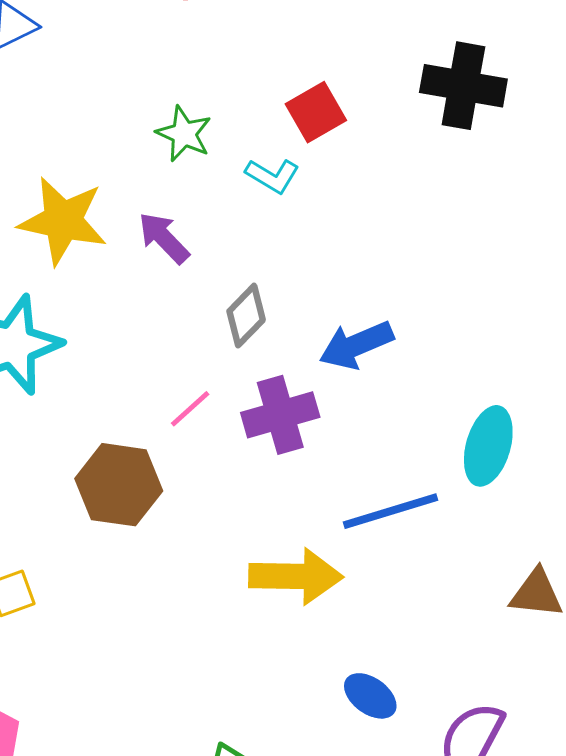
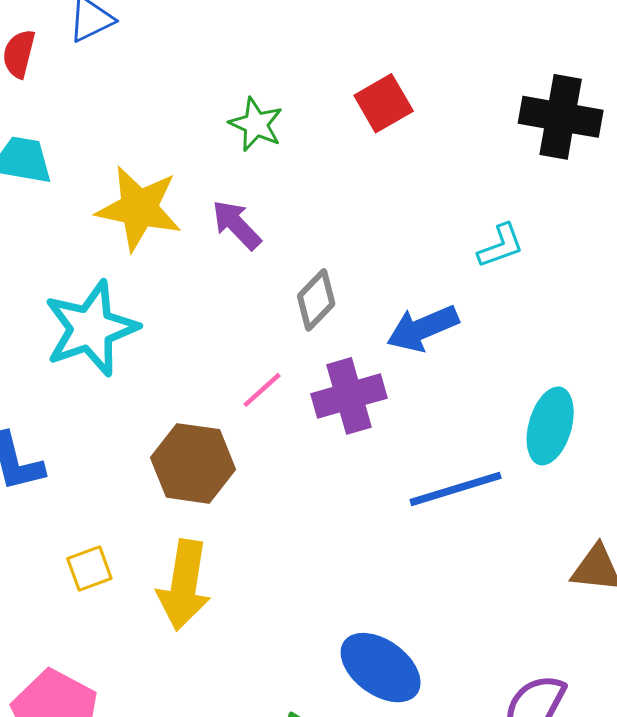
black cross: (463, 86) -> (561, 117), moved
cyan L-shape: (272, 176) -> (501, 246), moved, turned -51
yellow arrow: (296, 576) -> (184, 585), moved, turned 98
blue ellipse: (370, 696) -> (381, 668), moved, size x1.6

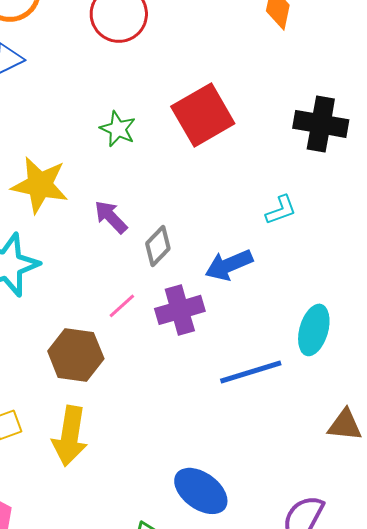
red square: (384, 103) -> (203, 115), size x1.6
purple arrow: (236, 225) -> (111, 217), moved

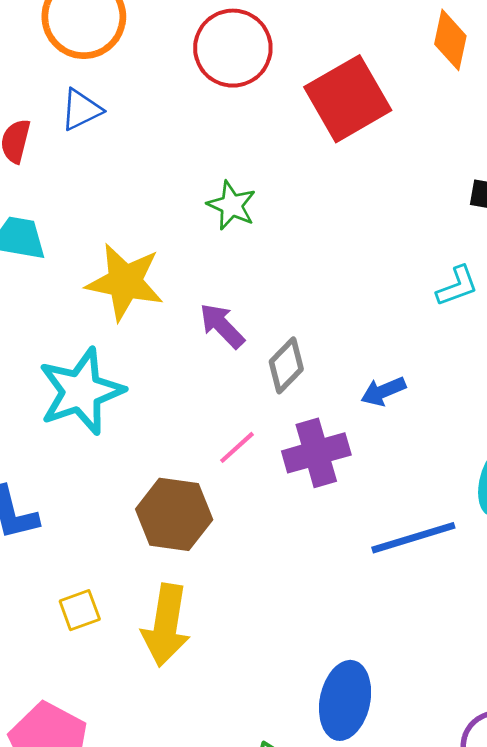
red square: (203, 115) -> (348, 99), moved
cyan L-shape: (281, 210) -> (457, 286), moved
blue arrow: (229, 265) -> (383, 391), size x0.7
blue ellipse: (201, 491) -> (345, 700), turned 66

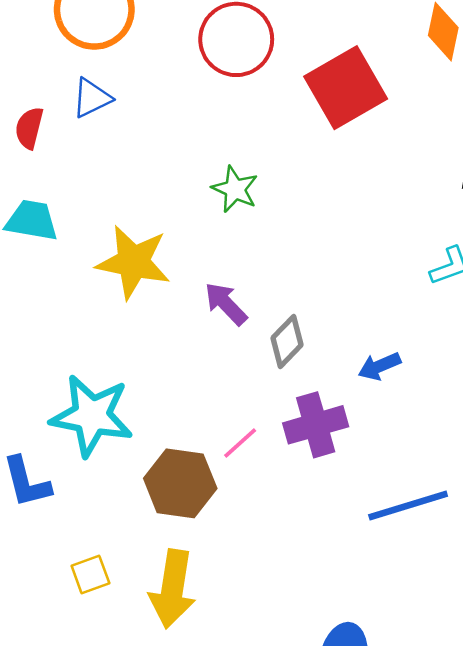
cyan star: (81, 391) -> (92, 416), moved, turned 30
pink line: (237, 447) -> (240, 443), moved

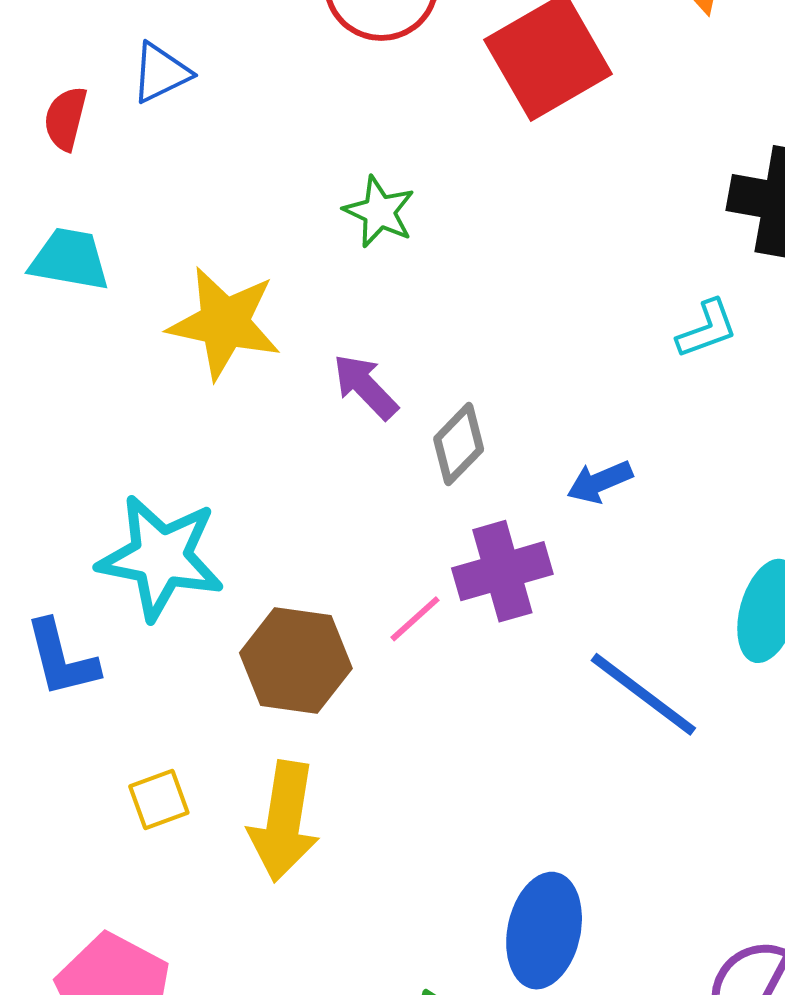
pink line: (240, 443) -> (415, 619), moved
blue line: (408, 506) -> (643, 694), turned 54

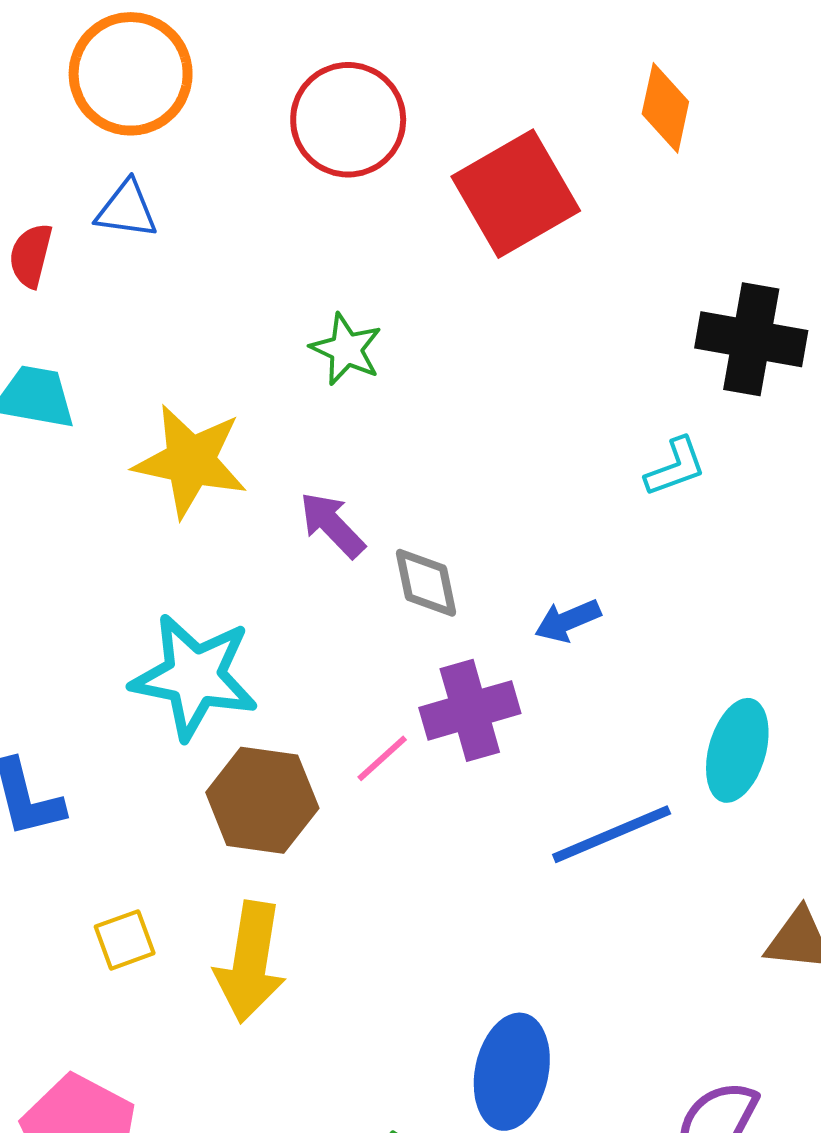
blue triangle: (161, 73) -> (127, 210), turned 34
gray diamond: (459, 444) -> (426, 583), turned -56
cyan star: (161, 557) -> (194, 677), moved
blue line: (643, 694) -> (612, 834), turned -60

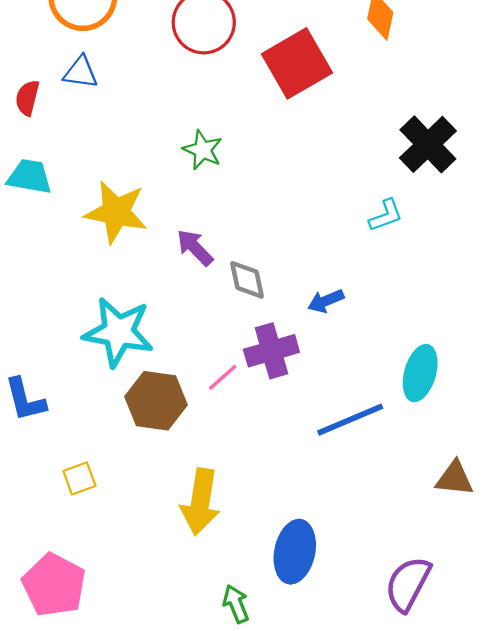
black cross: (751, 339) -> (428, 144), turned 36
yellow arrow: (250, 962) -> (200, 502), moved

